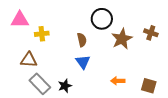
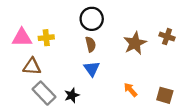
black circle: (102, 19) -> (92, 19), moved
pink triangle: (20, 20) -> (22, 38), moved
orange arrow: (118, 81) -> (130, 90), turned 48

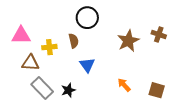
yellow cross: (46, 38) -> (49, 47), moved
brown semicircle: (91, 44) -> (74, 41), moved

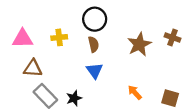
brown semicircle: (74, 41) -> (94, 44), moved
yellow cross: (49, 47) -> (59, 37), moved

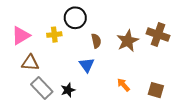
black circle: (95, 19) -> (75, 18), moved
brown cross: (173, 37) -> (158, 35), size x1.5
pink triangle: (23, 39) -> (21, 36), turned -30
brown semicircle: (94, 44) -> (96, 41), moved

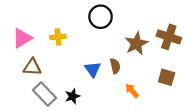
black circle: (75, 18) -> (101, 17), moved
brown semicircle: (96, 41) -> (115, 66), moved
brown square: (156, 90) -> (167, 77), moved

